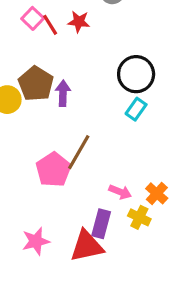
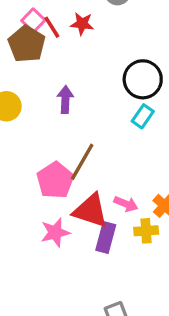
brown pentagon: (36, 84) -> (27, 44), moved
yellow cross: (139, 217) -> (146, 231), turned -30
pink star: (36, 241) -> (55, 232), moved
red triangle: (87, 246) -> (91, 211), moved, turned 30

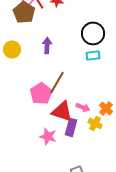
cyan rectangle: (143, 116) -> (93, 55), turned 48
yellow cross: (146, 231) -> (95, 123), turned 32
pink star: (55, 232) -> (48, 136), moved, turned 30

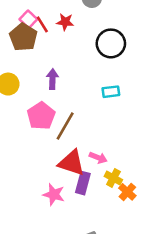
black circle: (93, 33) -> (111, 43), moved
pink pentagon: (41, 93) -> (41, 116), moved
orange cross: (106, 108) -> (127, 192), moved

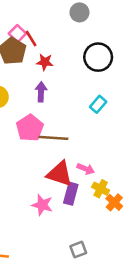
red star: (65, 22) -> (45, 62), moved
cyan rectangle: (111, 92) -> (98, 104), turned -42
brown line: (65, 126) -> (53, 138), turned 64

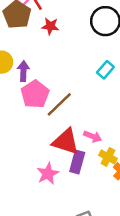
purple arrow: (41, 92) -> (23, 71), moved
brown line: (53, 138) -> (59, 104), turned -48
pink star: (42, 205) -> (48, 174), turned 30

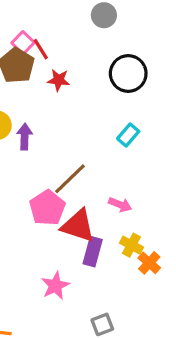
pink pentagon: (35, 94) -> (47, 208), moved
pink arrow: (93, 136) -> (120, 205), moved
pink star: (48, 174) -> (55, 286), moved

